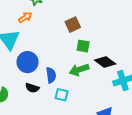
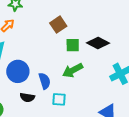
black diamond: (105, 62) -> (98, 43), moved

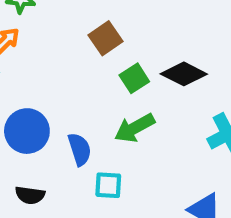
green square: (73, 45) -> (134, 78), turned -32
black semicircle: (27, 97) -> (30, 195), moved

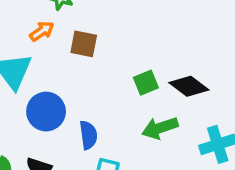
brown square: (105, 38) -> (84, 44), moved, turned 36
green arrow: (135, 128) -> (160, 128), moved

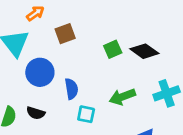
brown square: (84, 44) -> (65, 34), moved, turned -30
green arrow: (160, 128) -> (122, 97), moved

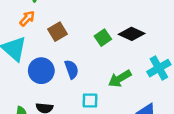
blue semicircle: (71, 89) -> (72, 69), moved

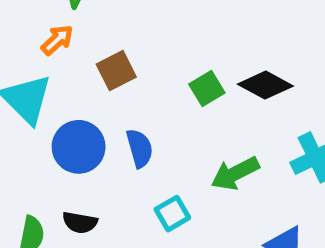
cyan square: (90, 101) -> (172, 214), turned -35

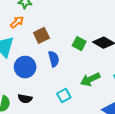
green square: (207, 89) -> (79, 44), turned -32
blue semicircle: (140, 148) -> (54, 59), moved

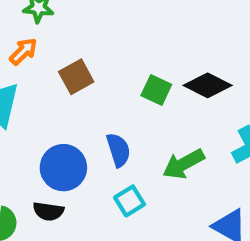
blue semicircle: (54, 59) -> (118, 150), moved
blue circle: (25, 67) -> (63, 168), moved

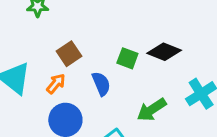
orange arrow: (23, 51) -> (56, 84), moved
blue semicircle: (118, 150) -> (101, 84), moved

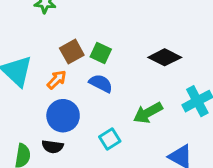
green square: (127, 58) -> (101, 53), moved
blue semicircle: (101, 84) -> (101, 83), turned -45

